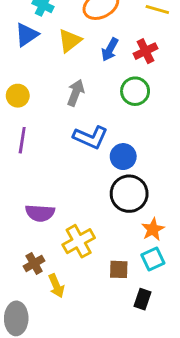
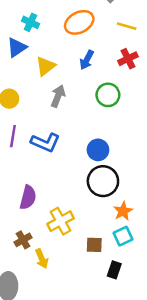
yellow triangle: (70, 41) -> (45, 66), moved
red cross: (145, 51) -> (128, 59), moved
blue L-shape: (90, 137) -> (45, 142), moved
purple semicircle: (40, 213) -> (28, 197), turned -80

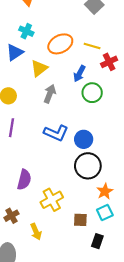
orange ellipse: (79, 22) -> (60, 44), moved
yellow line: (127, 26) -> (92, 46), moved
blue arrow: (87, 60) -> (79, 74), moved
blue L-shape: (45, 142) -> (56, 133), moved
brown cross: (23, 240) -> (11, 216), moved

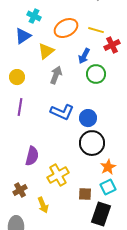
black rectangle: (97, 241) -> (101, 214), size x1.6

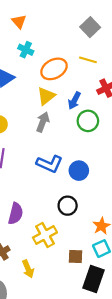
cyan cross: (34, 16) -> (26, 50), moved
yellow line: (96, 30) -> (88, 60), moved
yellow triangle: (46, 51) -> (46, 96), moved
black circle: (92, 143) -> (68, 206), moved, size x0.7

